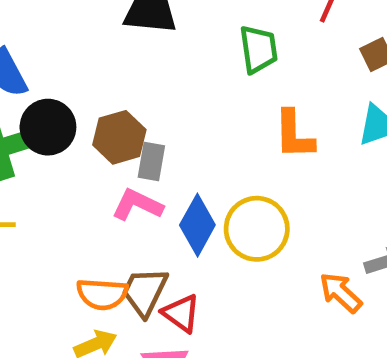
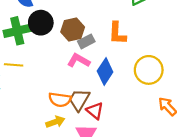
orange L-shape: (294, 135) -> (117, 33), moved
gray rectangle: (151, 161) -> (86, 41), turned 49
yellow circle: (257, 229) -> (149, 70), moved

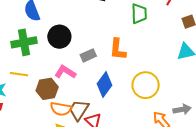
black circle: (41, 23) -> (59, 37), moved
brown hexagon: (73, 29) -> (47, 89), moved
pink L-shape: (79, 60) -> (65, 72), moved

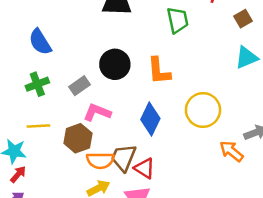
black circle: (59, 37) -> (115, 64), moved
green cross: (24, 42) -> (37, 84), size x0.7
gray rectangle: (88, 55) -> (79, 86), moved

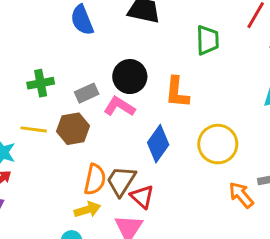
blue semicircle: (40, 42) -> (82, 20), moved
pink L-shape: (97, 112) -> (119, 107), moved
brown hexagon: (78, 138) -> (73, 129), moved
orange semicircle: (100, 160) -> (95, 179), turned -88

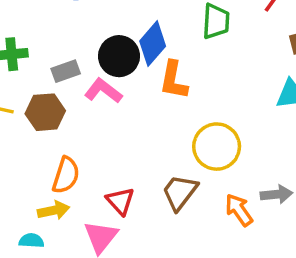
blue diamond: (158, 144) -> (153, 44), moved
brown trapezoid: (121, 181) -> (180, 192), moved

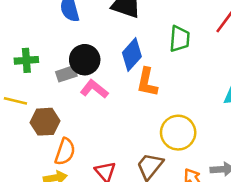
black circle: (119, 56) -> (85, 60), moved
brown hexagon: (45, 112) -> (45, 122), moved

